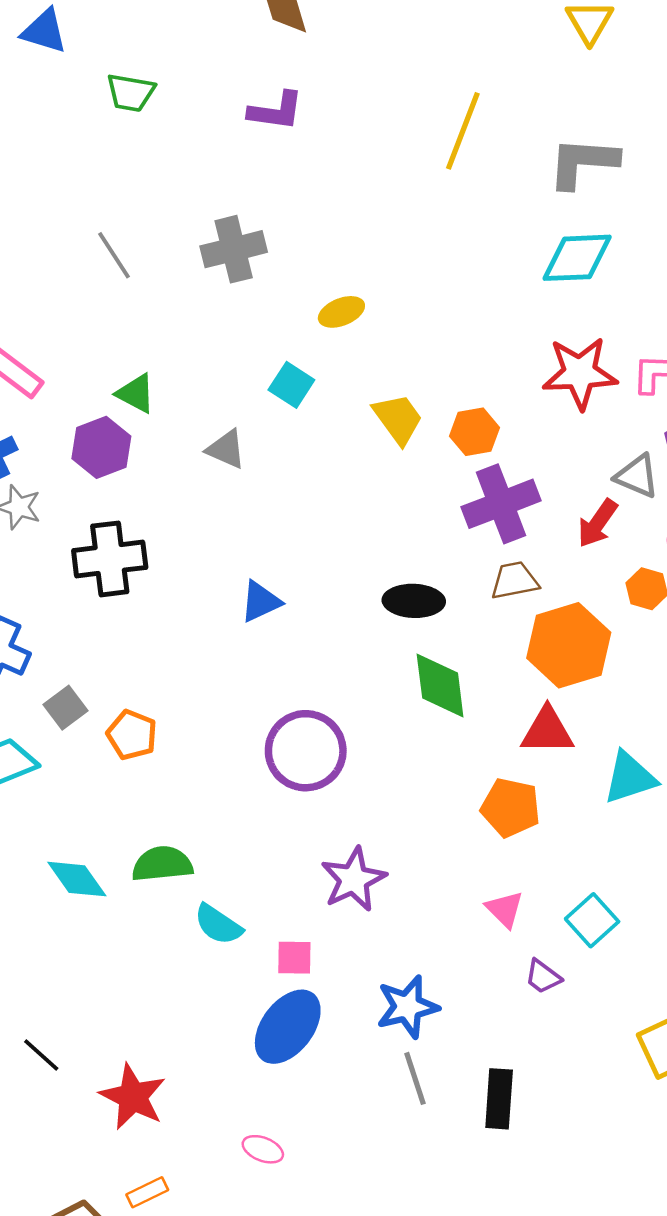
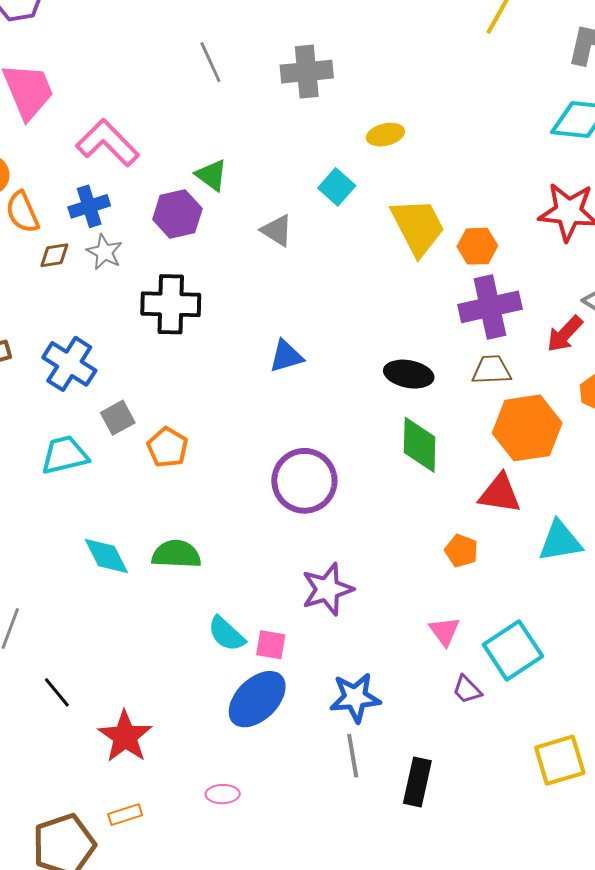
yellow trapezoid: (398, 419) -> (418, 227), size x1.4
orange pentagon: (511, 808) -> (461, 551), size x0.7
cyan square: (592, 920) -> (513, 650), size x1.4
cyan semicircle: (218, 925) -> (226, 634), moved
pink ellipse: (263, 1149) -> (223, 794), turned -32

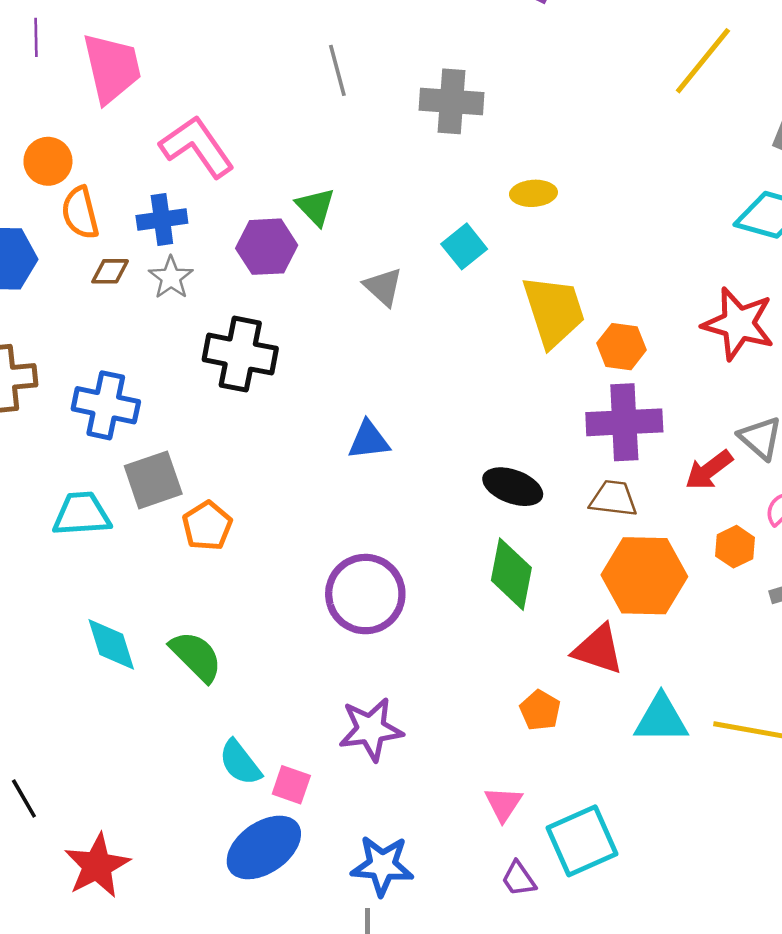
blue cross: (69, 364) -> (106, 405), turned -30
gray square: (118, 418) -> (153, 480), size x1.4
green semicircle: (176, 554) -> (196, 656), turned 33

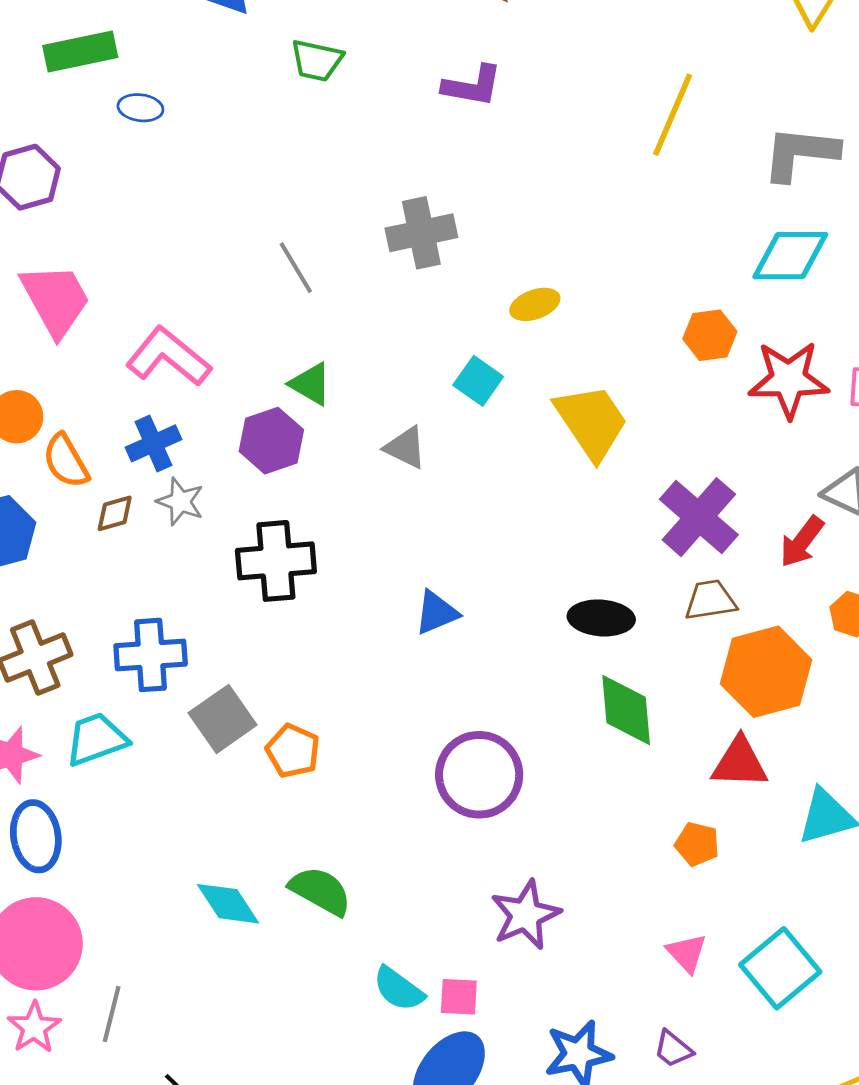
gray line: (337, 70) -> (296, 268), moved
orange hexagon: (622, 347) -> (710, 335), moved
purple cross: (624, 422) -> (699, 517), turned -30
cyan trapezoid: (82, 514) -> (96, 739), moved
purple trapezoid: (519, 879) -> (673, 1049), moved

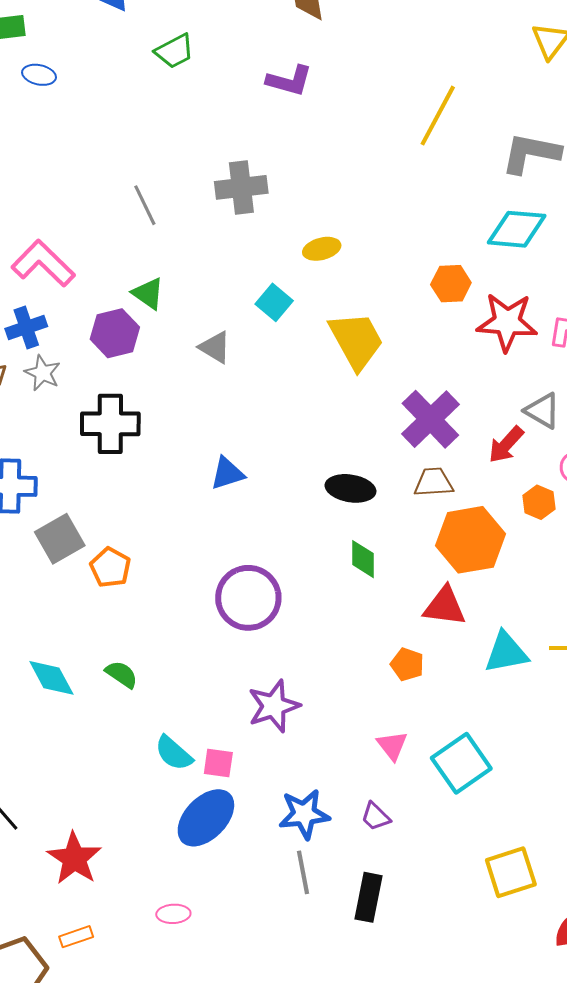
green trapezoid: (317, 60) -> (174, 51), turned -45
green diamond: (626, 710) -> (363, 559), size x0.7
green semicircle: (320, 891) -> (122, 674), size x0.7

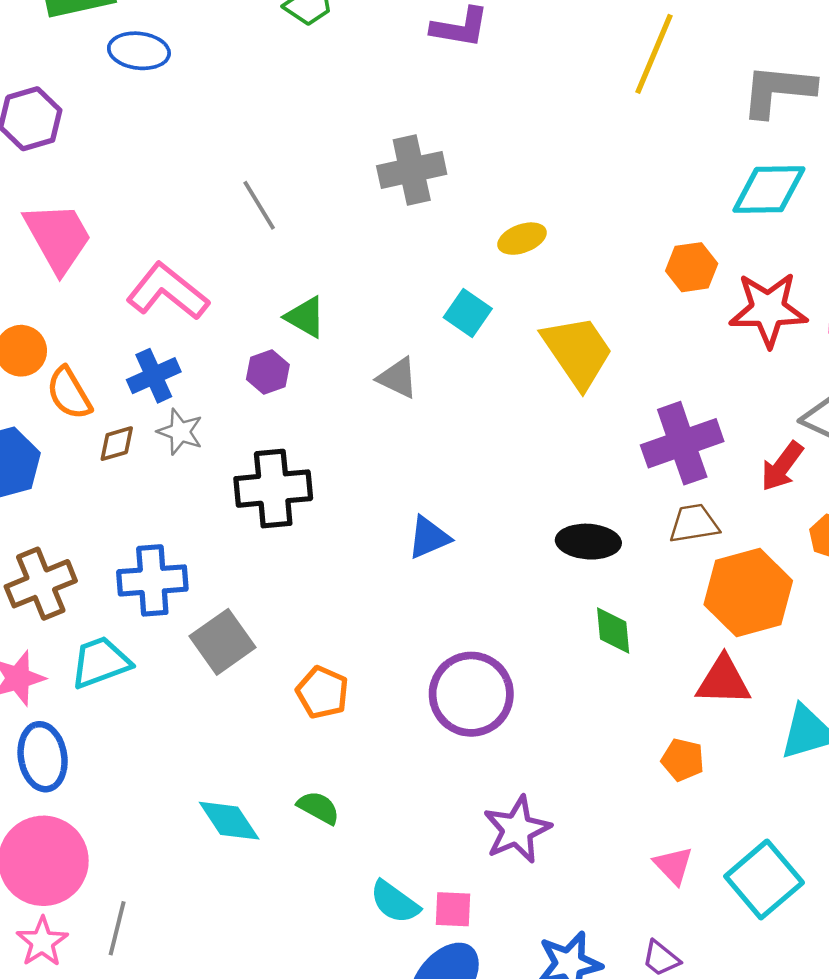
blue ellipse: (39, 75) -> (139, 51), size x1.4
gray line: (145, 205) -> (259, 205), moved
purple hexagon: (115, 333) -> (268, 372), size x0.7
purple cross: (430, 419) -> (682, 443), turned 30
orange pentagon: (110, 567) -> (322, 692), moved

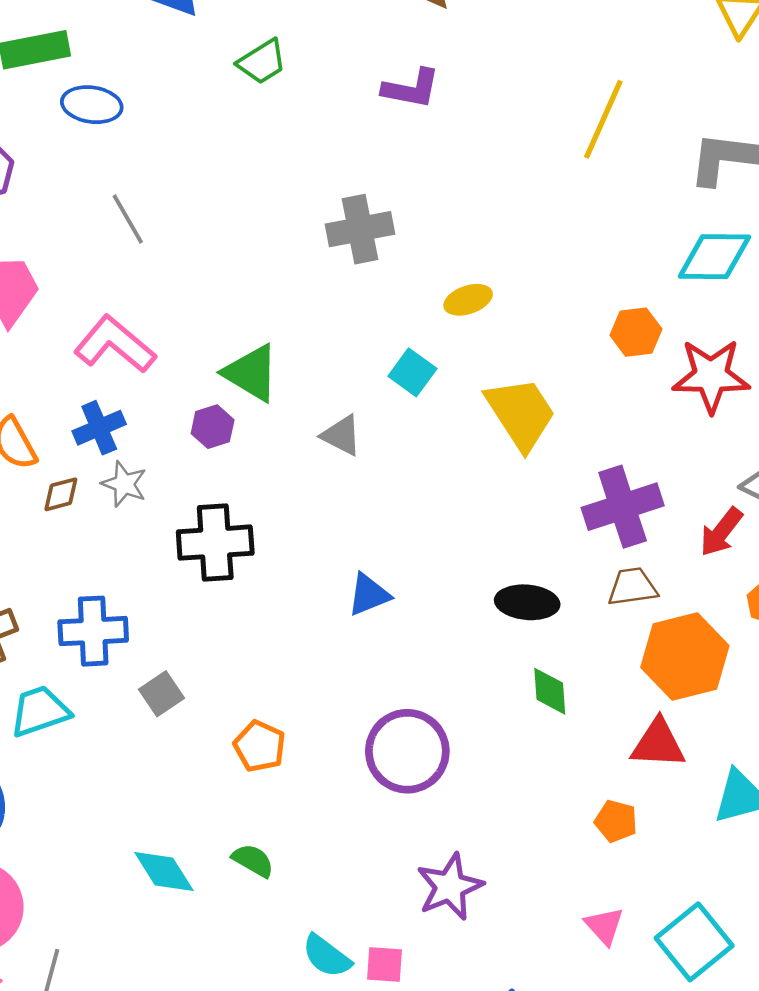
gray line: (259, 205) -> (128, 219), moved
green triangle: (305, 317) -> (251, 373), size x1.4
gray square: (223, 642) -> (161, 694), size x0.7

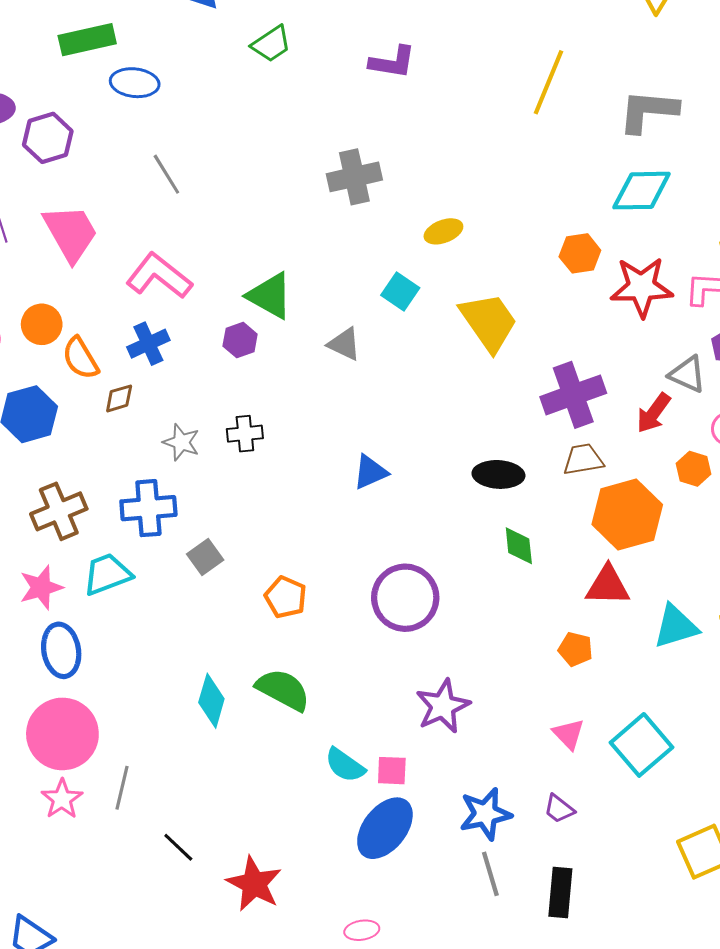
gray star: (124, 484) -> (181, 442), moved
black cross: (215, 543) -> (245, 434), size x0.6
green semicircle: (253, 861) -> (283, 690), size x1.6
cyan diamond: (164, 871) -> (211, 701), turned 50

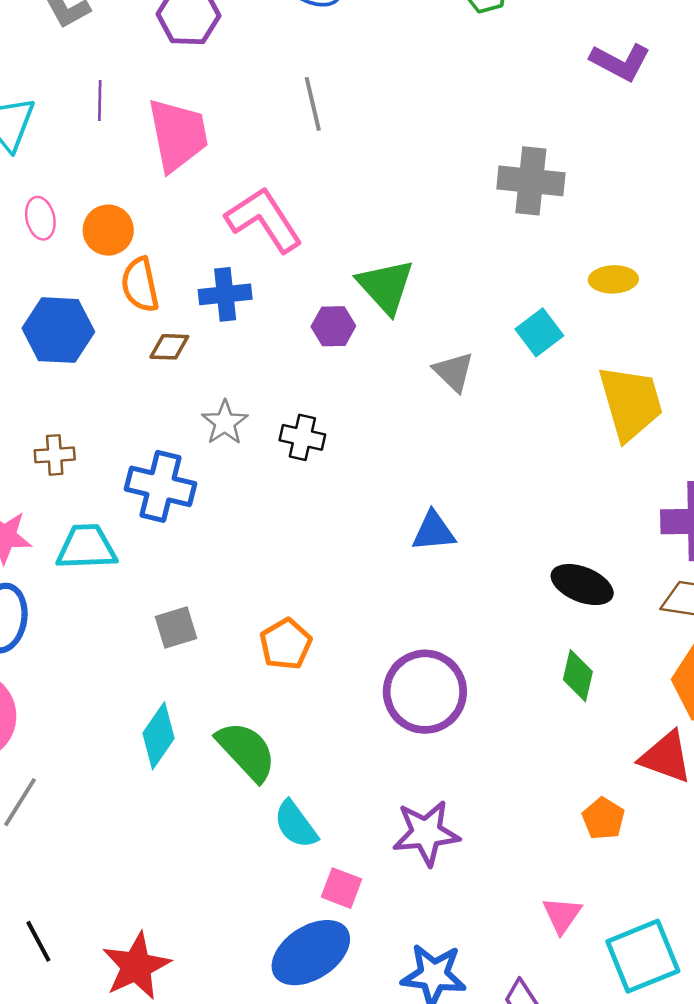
brown cross: (59, 511) -> (55, 455), size x0.6
gray square: (205, 557) -> (176, 628), moved
cyan semicircle: (345, 765) -> (296, 824), moved
black line: (178, 847) -> (38, 941), moved

